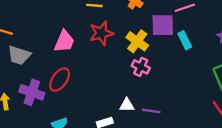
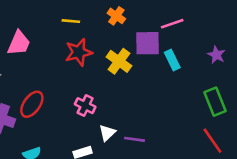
pink trapezoid: (64, 41) -> (19, 43), moved
pink cross: (141, 67) -> (85, 106), moved
white triangle: (127, 105) -> (107, 133), turned -42

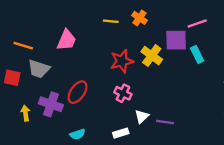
orange cross: (116, 16) -> (140, 18), moved
red star: (79, 52) -> (122, 61), moved

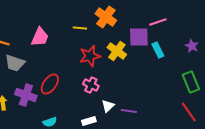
orange cross: (140, 18) -> (106, 17), size x1.5
yellow line: (111, 21) -> (80, 28), moved

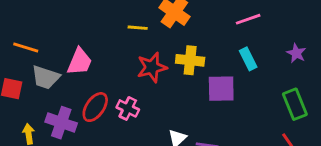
pink trapezoid: (40, 37) -> (80, 62), moved
purple square: (139, 37) -> (221, 89), moved
yellow cross: (117, 51) -> (190, 60), turned -30
pink cross: (91, 85) -> (128, 108), moved

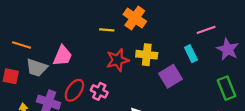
pink line: (248, 19) -> (206, 30), moved
purple star: (296, 53) -> (228, 49), size x1.5
purple square: (221, 89) -> (170, 76), turned -30

